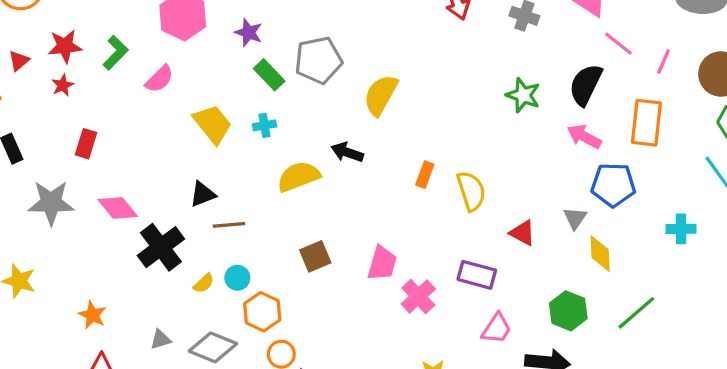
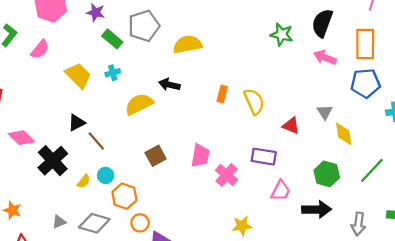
yellow semicircle: (381, 95) -> (187, 44), turned 56
blue pentagon: (613, 185) -> (365, 83), moved
brown line: (229, 225) -> (96, 141), turned 60

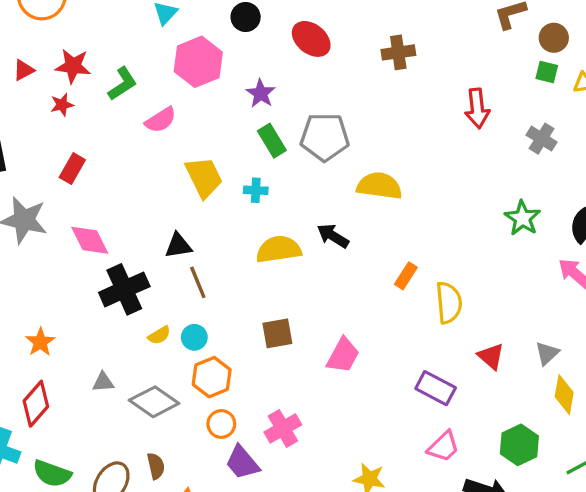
pink cross: (227, 175) -> (283, 428), moved

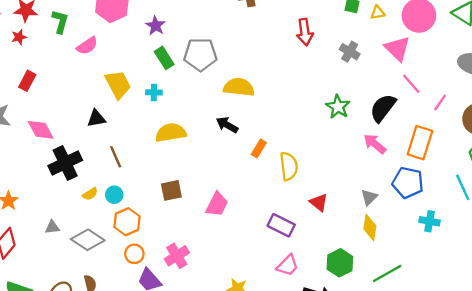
green L-shape: (122, 84) -> (60, 22), turned -40
black arrow: (333, 236) -> (227, 125), moved
black triangle: (178, 246) -> (96, 118), moved
gray triangle: (547, 353) -> (369, 197), moved

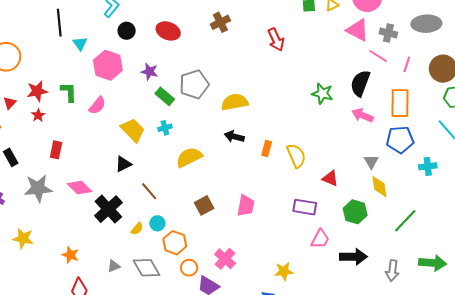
gray cross: (350, 52) -> (388, 33), moved
gray diamond: (88, 240) -> (146, 268), turned 44
green hexagon: (340, 263) -> (355, 212), moved

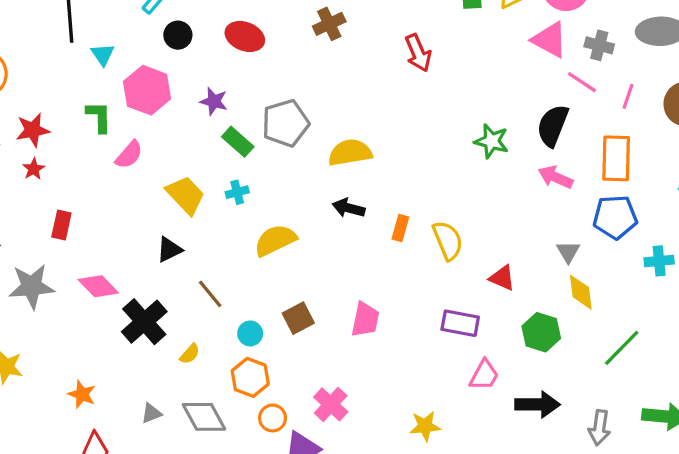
green L-shape: (69, 92) -> (99, 117), moved
cyan circle: (157, 223) -> (250, 333), moved

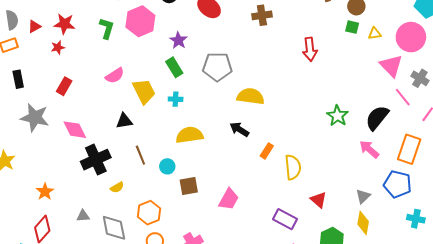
green rectangle: (238, 142) -> (174, 67), moved
pink semicircle: (129, 155) -> (115, 76), moved
cyan circle: (250, 333) -> (167, 166), moved

